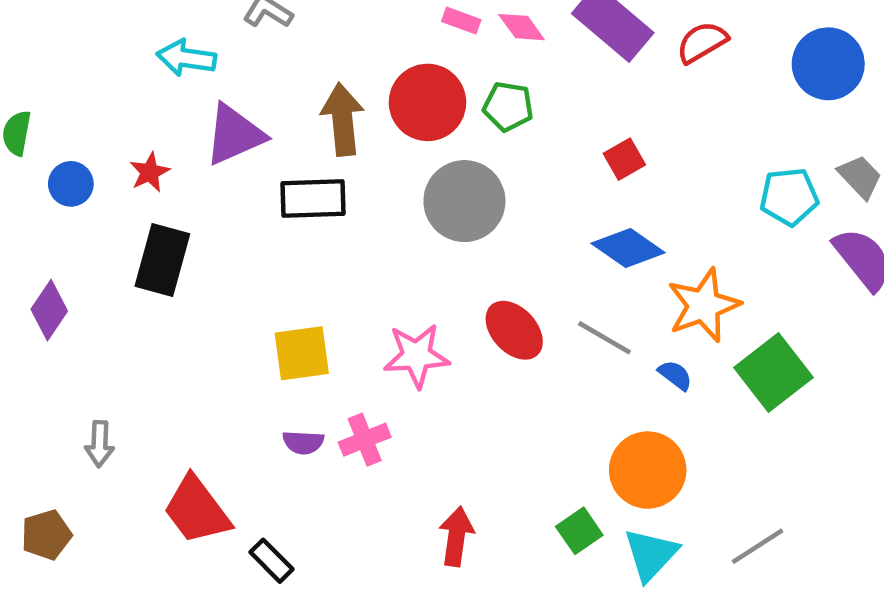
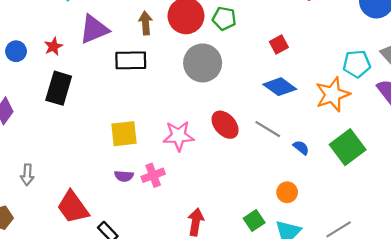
brown arrow: (343, 119) -> (146, 23), size x0.7
orange star: (704, 305) -> (333, 94), moved
orange circle: (648, 470) -> (287, 192), size x0.6

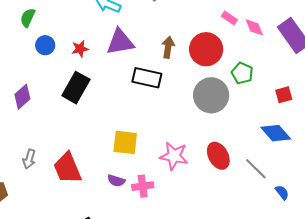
green pentagon: (224, 19) -> (242, 73), moved
red trapezoid: (73, 207) -> (67, 168), moved

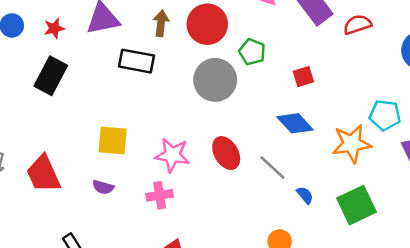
pink cross: (143, 186) -> (160, 195), moved

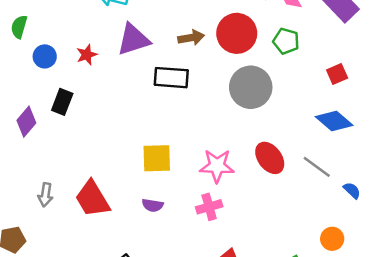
brown arrow: (161, 23) -> (191, 38), turned 80
green pentagon: (252, 52) -> (286, 41), moved
black rectangle: (51, 76) -> (62, 102), moved, size x0.7

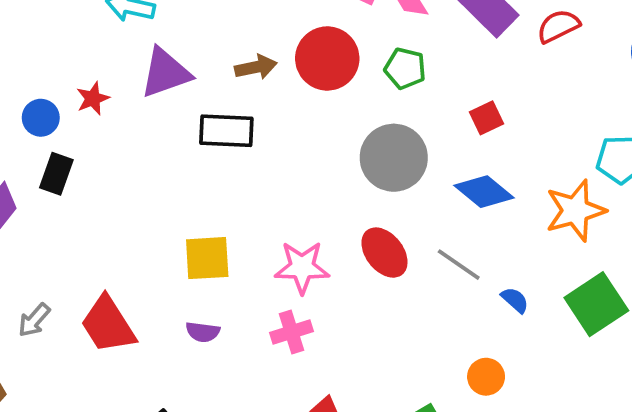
blue circle: (45, 56) -> (41, 118), moved
gray circle: (251, 87) -> (394, 158), moved
gray arrow: (45, 195) -> (34, 320), turned 35

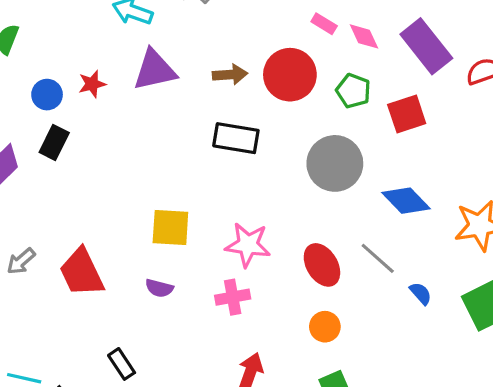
red square: (487, 118) -> (407, 114), moved, size x1.4
black rectangle: (226, 131) -> (236, 138), moved
red ellipse: (384, 253) -> (322, 265), moved
orange circle: (486, 377) -> (325, 327), moved

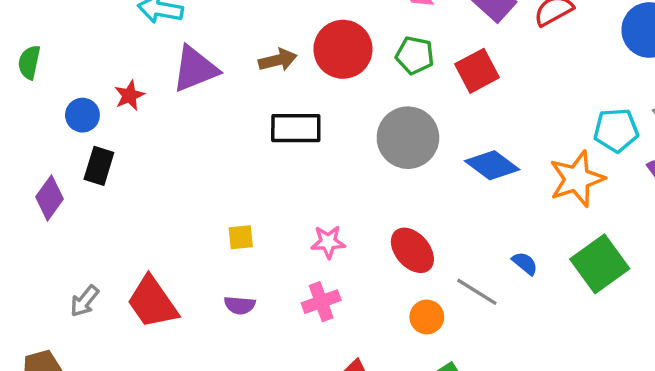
yellow square: (170, 228) -> (241, 237), size x0.6
pink star: (248, 245) -> (328, 242), size x0.7
gray line: (378, 258) -> (477, 292), moved

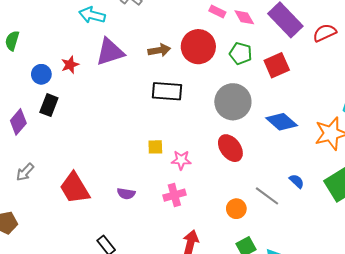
yellow square: (241, 237) -> (155, 147), moved
red ellipse: (412, 250) -> (230, 148), moved
gray arrow: (84, 301) -> (25, 172), moved

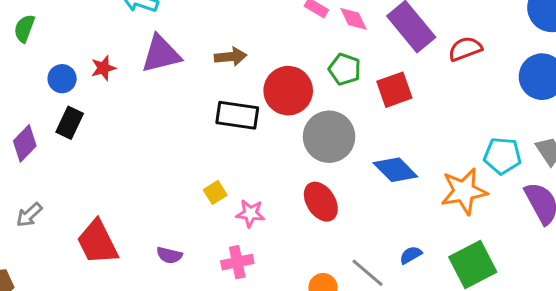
red circle: (198, 47) -> (288, 91), moved
yellow square: (155, 147) -> (215, 192), turned -35
blue semicircle: (297, 181) -> (411, 255), turned -77

